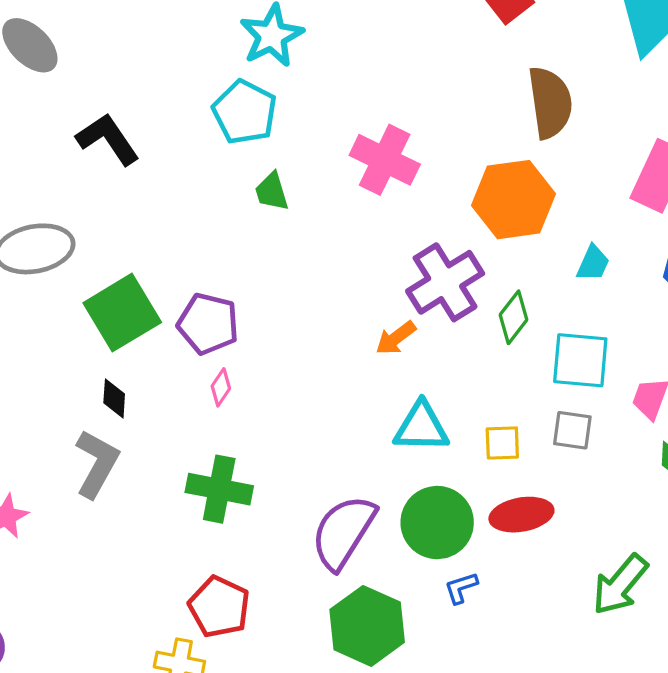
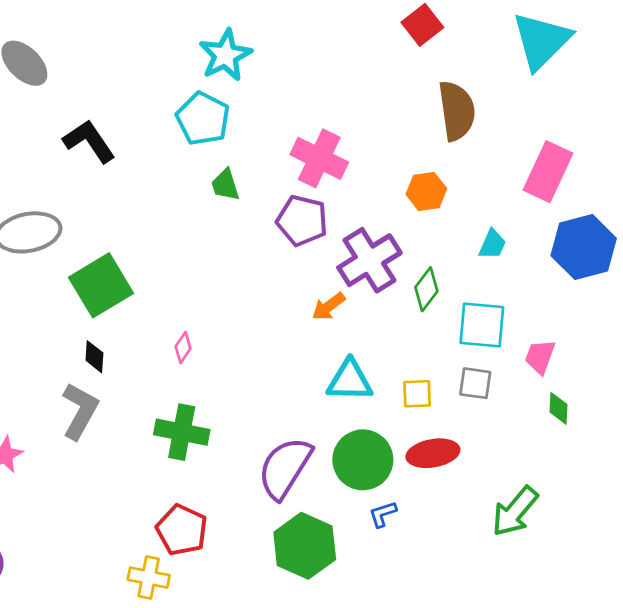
orange hexagon: (514, 200) -> (426, 191), size x0.6
purple pentagon: (208, 324) -> (302, 221), moved

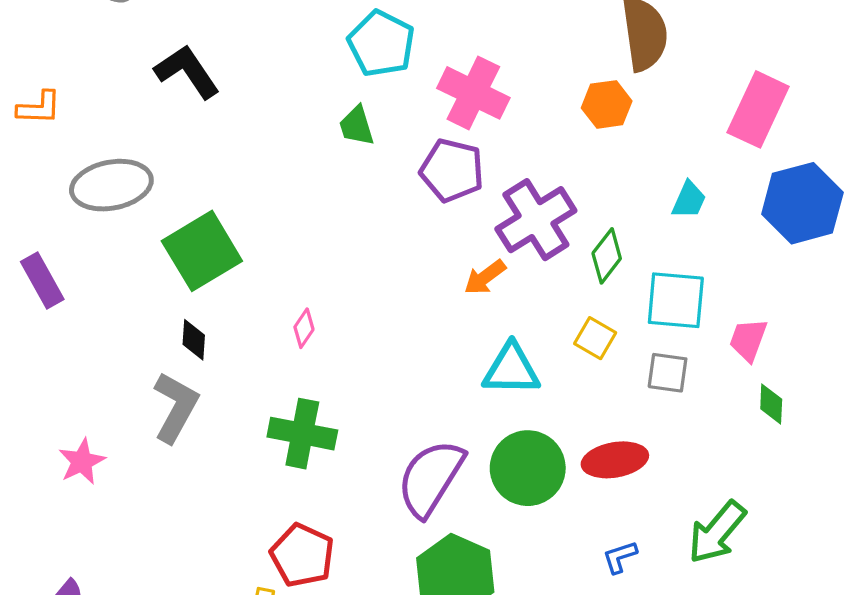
cyan pentagon: (203, 119) -> (381, 44), moved
orange hexagon: (426, 191) -> (607, 104), moved
yellow square: (417, 394) -> (595, 338), moved, turned 32
blue L-shape: (383, 514) -> (620, 557), moved

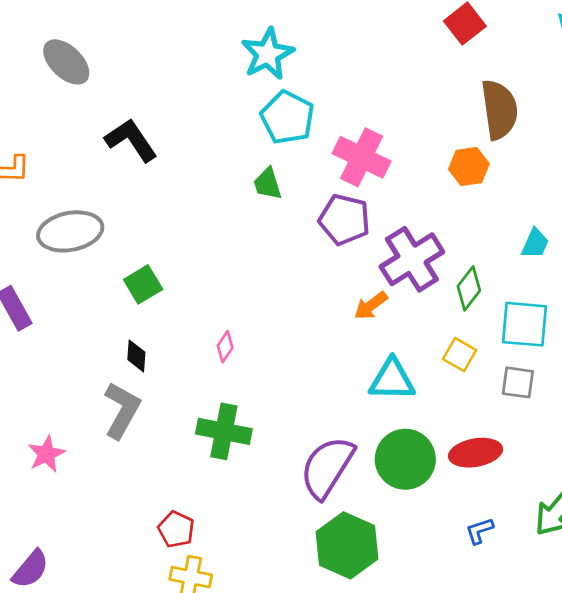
green square: (202, 251) -> (143, 284), size x0.6
red pentagon: (302, 555) -> (176, 529), moved, size x0.7

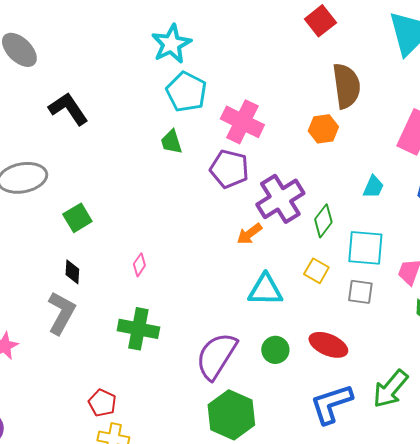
red ellipse: (475, 453) -> (328, 345), turned 33
green circle: (405, 459) -> (275, 350), size x0.6
blue L-shape: (479, 531) -> (331, 404), size x2.0

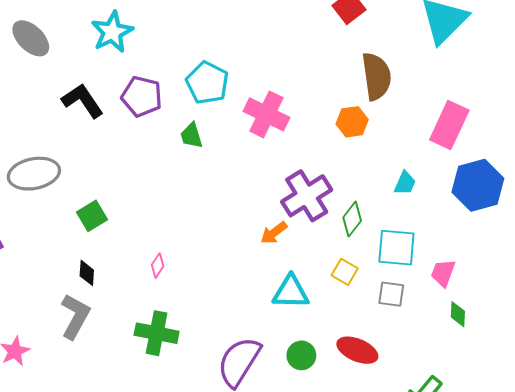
cyan star: (171, 44) -> (112, 32), moved
purple pentagon: (229, 169) -> (142, 96), moved

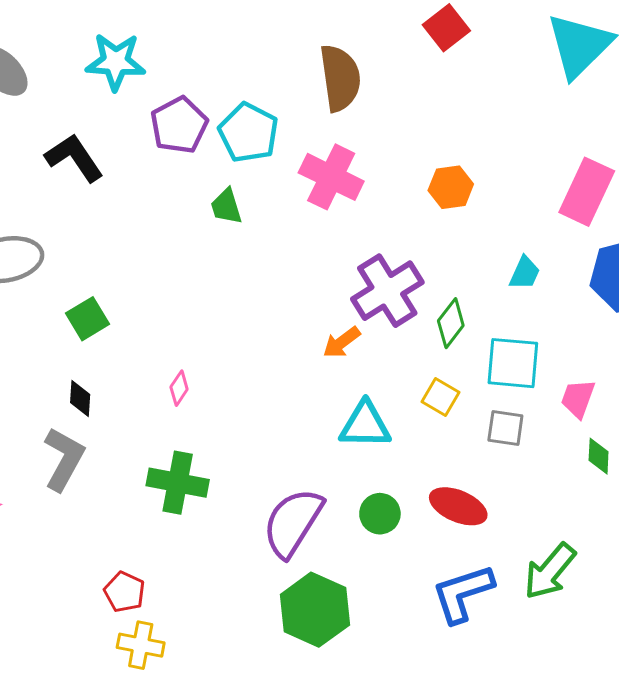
cyan star: (112, 32) -> (116, 62), turned 30
brown semicircle: (376, 76) -> (340, 78), moved
purple pentagon: (142, 96) -> (179, 125), moved, turned 30

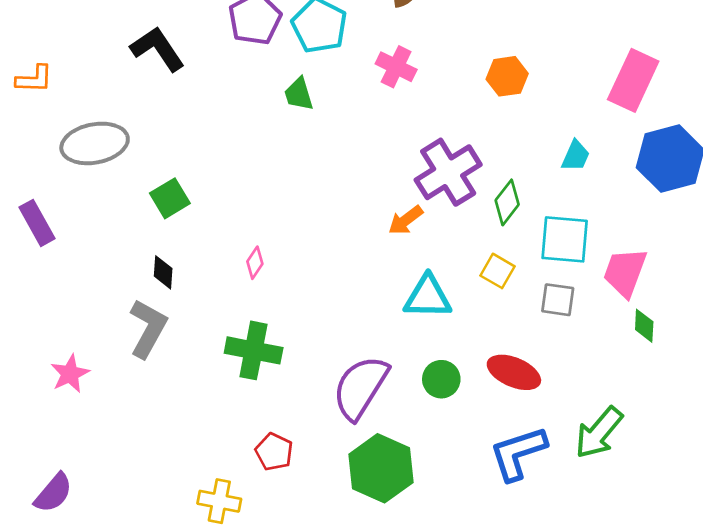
pink cross: (331, 177) -> (396, 67), size x0.7
pink trapezoid: (578, 398) -> (625, 272), size x1.4
red pentagon: (124, 592) -> (274, 452), moved

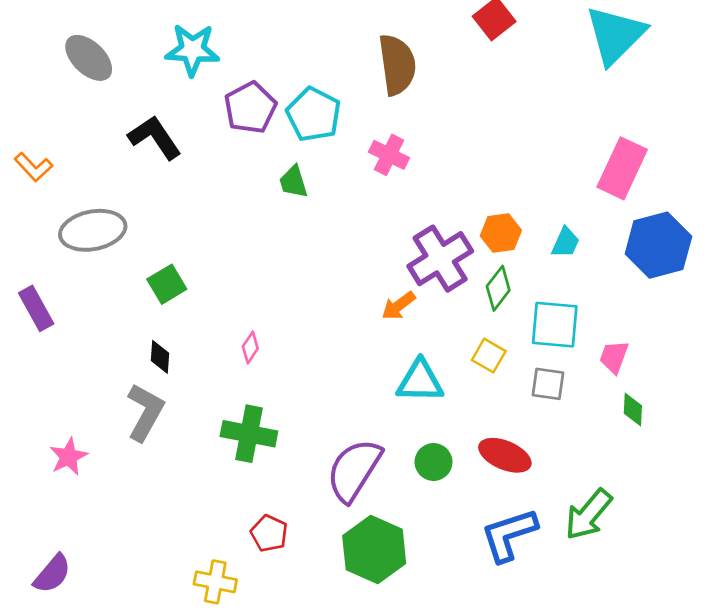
orange hexagon: (507, 76) -> (501, 233), moved
orange L-shape: (34, 79) -> (33, 167), turned 45
pink trapezoid: (625, 272) -> (614, 357), size x0.7

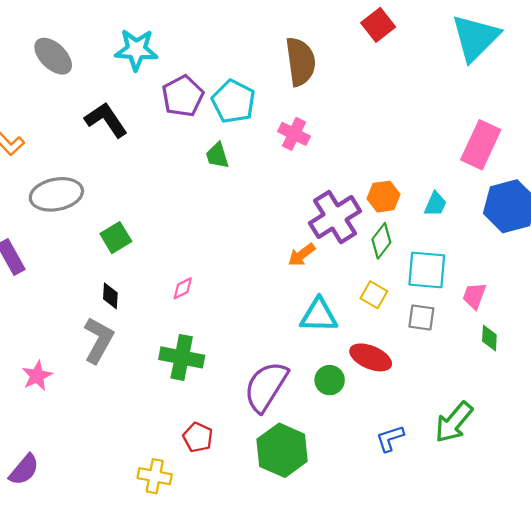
pink diamond: (250, 348) -> (183, 288), turned 30
red ellipse: (505, 455) -> (371, 357), moved
blue L-shape: (509, 535) -> (390, 438), size x0.6

